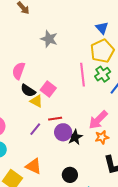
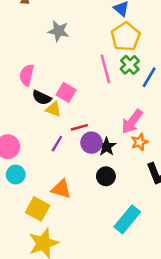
black circle: (70, 175) -> (106, 176), moved

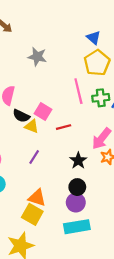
green cross: (130, 65) -> (101, 98), moved, turned 35
red line: (79, 127) -> (64, 127), moved
purple circle: (91, 143) -> (76, 203), moved
yellow square: (38, 209) -> (32, 214), moved
cyan rectangle: (127, 219) -> (77, 227), moved, turned 40

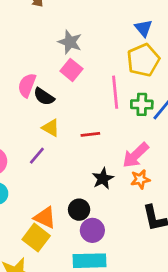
pink square: (43, 111) -> (71, 70), moved
black semicircle: (21, 116) -> (44, 97), moved
purple line: (34, 157) -> (37, 156), moved
black circle: (77, 187) -> (79, 210), moved

